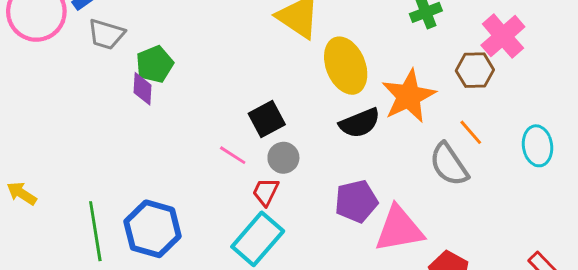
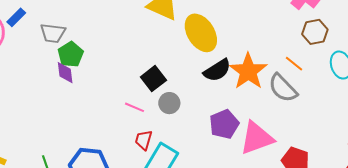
gray trapezoid: (106, 34) -> (53, 33), moved
brown hexagon: (475, 70) -> (315, 32), moved
orange star: (409, 96) -> (248, 71), moved
red trapezoid: (266, 192) -> (144, 140), moved

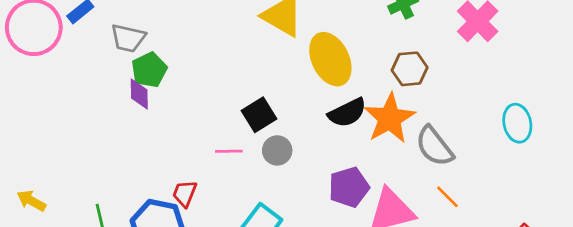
brown hexagon: (315, 32) -> (410, 69), moved
orange line: (294, 64) -> (447, 197), moved
pink line: (134, 107) -> (229, 151), turned -30
red trapezoid: (144, 140) -> (185, 194), moved

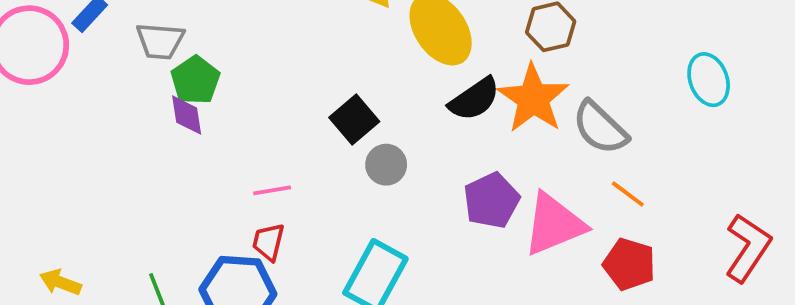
pink line: (229, 151) -> (272, 190), moved

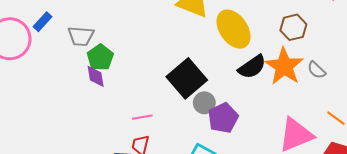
black square: (354, 120) -> (187, 78), size x1.5
gray semicircle: (600, 128) -> (317, 70), moved, size x0.6
purple pentagon: (491, 200) -> (223, 118), moved

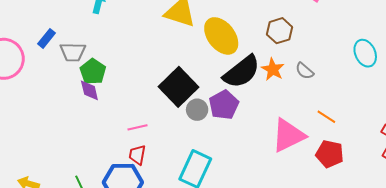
blue rectangle: (43, 22) -> (46, 38), moved
orange star: (284, 66) -> (273, 69), size x0.6
black semicircle: (252, 67) -> (242, 72), size x1.4
purple pentagon: (223, 118) -> (224, 105), moved

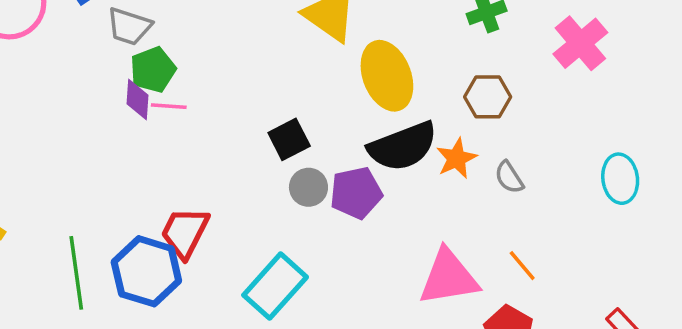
black square: (179, 87) -> (289, 139), size x0.6
pink line: (137, 127) -> (169, 106), moved
red trapezoid: (137, 155) -> (185, 232), size x1.5

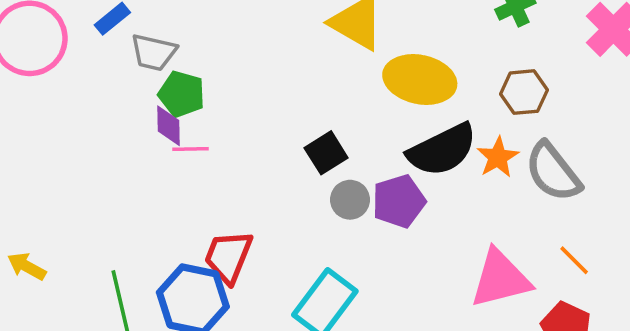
green pentagon: (153, 70) -> (182, 94), turned -30
yellow ellipse: (387, 76) -> (420, 79), turned -52
pink line: (169, 106) -> (190, 149), moved
gray semicircle: (509, 177) -> (553, 172), size x1.8

